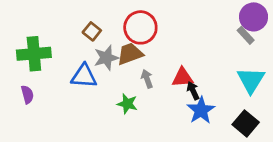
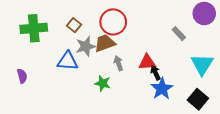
gray rectangle: (246, 35) -> (179, 34), moved
green cross: (34, 54) -> (34, 28), moved

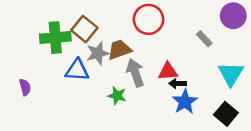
red circle: (113, 22) -> (149, 19), moved
brown square: (74, 25) -> (84, 29), size x1.5
green cross: (34, 28) -> (55, 38), moved
gray arrow: (118, 63) -> (135, 73), size x1.6
black arrow: (156, 73) -> (178, 84), turned -64

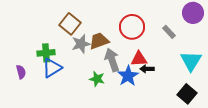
red circle: (149, 19) -> (132, 27), moved
green cross: (55, 38) -> (46, 53), moved, size x0.7
blue triangle: (77, 70) -> (52, 68), moved, turned -35
blue star: (185, 102) -> (128, 76), moved

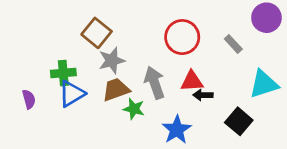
brown trapezoid: (99, 41) -> (116, 90), moved
cyan triangle: (191, 61) -> (264, 84), turned 40
blue star: (128, 76) -> (177, 130), moved
black square: (187, 94) -> (239, 121), moved

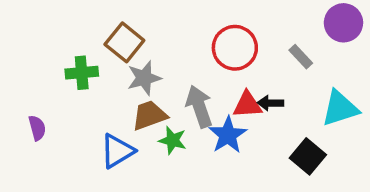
green cross: (63, 73) -> (82, 73), moved
blue triangle: (72, 94) -> (117, 151), moved
black arrow: (203, 95) -> (270, 103), moved
blue star: (177, 130) -> (228, 135), moved

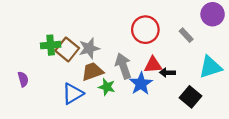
brown square: (124, 42) -> (67, 49), moved
black arrow: (270, 103) -> (167, 73), moved

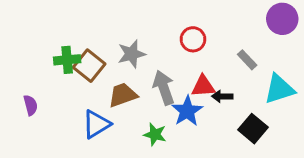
red circle: (145, 30) -> (193, 39), size x0.7
gray rectangle: (186, 35) -> (247, 60), moved
gray star: (89, 48) -> (132, 54), moved
green star: (107, 87) -> (155, 134), moved

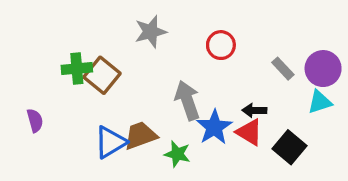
purple circle: (282, 19) -> (323, 69), moved
gray star: (132, 54) -> (151, 32), moved
red triangle: (203, 86) -> (249, 132), moved, turned 35
cyan triangle: (279, 89) -> (320, 102), size x0.7
brown trapezoid: (123, 95) -> (141, 136), moved

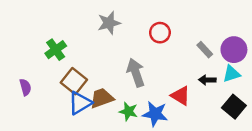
green cross: (77, 69) -> (56, 50), turned -30
brown square: (102, 75) -> (74, 81), moved
black arrow: (254, 110) -> (207, 80), moved
blue star: (214, 127) -> (155, 114), moved, turned -30
black square: (290, 147) -> (234, 107), moved

